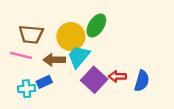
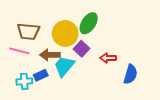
cyan trapezoid: (79, 56) -> (64, 66), moved
red arrow: (117, 76) -> (108, 58), moved
purple square: (94, 80) -> (81, 49), moved, size x0.7

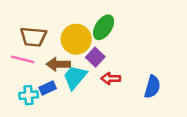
red arrow: (108, 58) -> (111, 78), moved

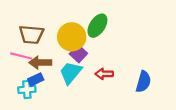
purple square: (95, 57) -> (78, 54), moved
brown arrow: (58, 64) -> (40, 63), moved
blue rectangle: (48, 88) -> (36, 79), moved

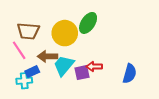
purple square: (78, 54) -> (82, 73), moved, turned 35
pink line: (21, 56) -> (19, 50), turned 42
brown arrow: (40, 63) -> (48, 56), moved

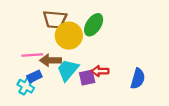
brown trapezoid: (28, 31) -> (55, 19), moved
pink line: (19, 50) -> (32, 55), moved, turned -60
cyan cross: (24, 81) -> (26, 86), turned 35

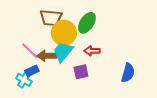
pink line: (32, 55) -> (30, 51), turned 48
cyan trapezoid: (68, 70) -> (63, 52), moved
red arrow: (100, 71) -> (92, 51), moved

